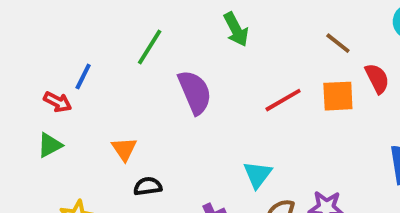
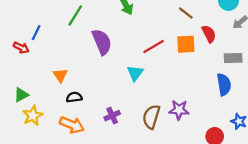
green triangle: (50, 145) -> (21, 95), moved
cyan triangle: (258, 175) -> (135, 73), moved

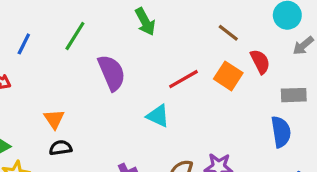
blue line: (36, 33) -> (24, 44), moved
orange square: (186, 44) -> (228, 76), turned 36
cyan triangle: (135, 73) -> (158, 116), turned -42
black semicircle: (74, 97) -> (61, 148), moved

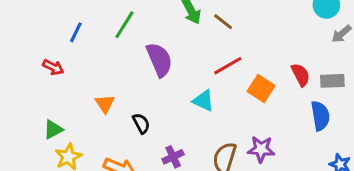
brown line: (228, 33) -> (223, 22), moved
red semicircle: (260, 62) -> (301, 75), moved
orange square: (228, 76) -> (261, 88), moved
black semicircle: (61, 148) -> (141, 123), moved, turned 70

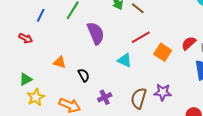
red semicircle: (301, 75) -> (189, 43), turned -105
orange triangle: (105, 104) -> (60, 62), turned -40

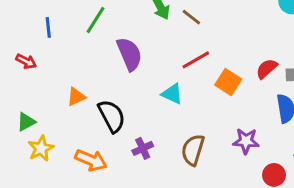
blue line: (41, 15) -> (48, 27), turned -32
orange triangle: (60, 62) -> (76, 97), turned -40
black semicircle: (84, 75) -> (112, 116), size x1.6
purple star: (163, 92) -> (246, 141), moved

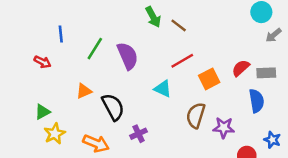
green line: (95, 20) -> (95, 49), moved
orange square: (228, 82) -> (209, 79), turned 30
brown semicircle: (193, 150) -> (196, 115), moved

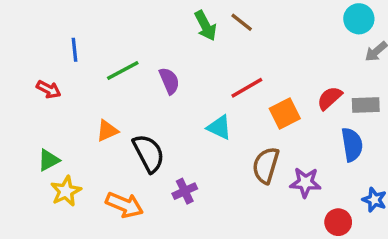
brown line: (179, 25) -> (242, 22), moved
green line: (95, 49) -> (123, 70), turned 30
purple semicircle: (128, 56) -> (169, 81), size x0.7

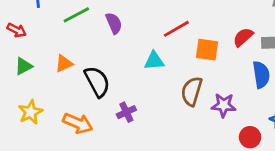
orange square: (285, 114) -> (207, 50), turned 35
cyan triangle: (219, 127) -> (154, 61), turned -30
green triangle: (49, 160) -> (24, 66), moved

